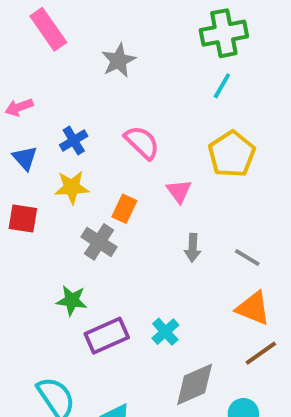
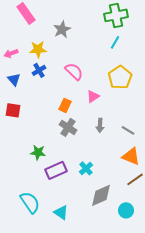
yellow star: (72, 187) -> (38, 49), moved
pink triangle: (179, 191) -> (93, 96), turned 32
gray cross: (99, 242) -> (68, 127), moved

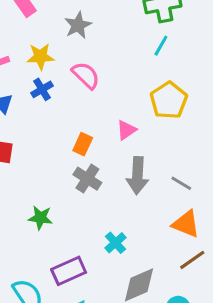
pink semicircle: (74, 71) -> (86, 75), moved
gray arrow: (100, 125) -> (137, 175), size x1.6
purple rectangle: (56, 170) -> (69, 271), moved

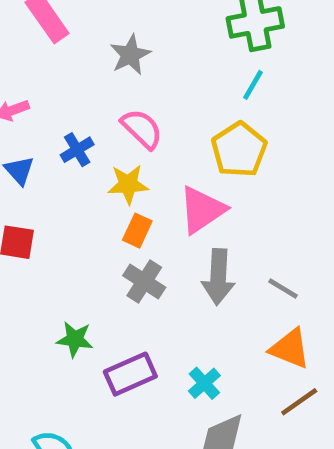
yellow star: (40, 57) -> (128, 184), moved
yellow pentagon: (169, 100) -> (239, 150), moved
pink triangle: (126, 130) -> (202, 210), size x1.6
cyan cross: (116, 243) -> (204, 383), moved
purple rectangle: (69, 271) -> (130, 374), moved

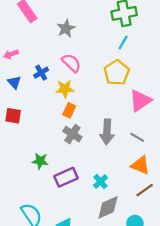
pink triangle: (202, 210) -> (140, 101), moved

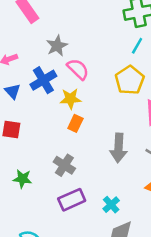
gray star: (66, 28) -> (57, 46), moved
blue cross: (41, 73) -> (43, 80), size x1.5
gray cross: (72, 134) -> (64, 165), moved
green star: (40, 161) -> (22, 179), moved

